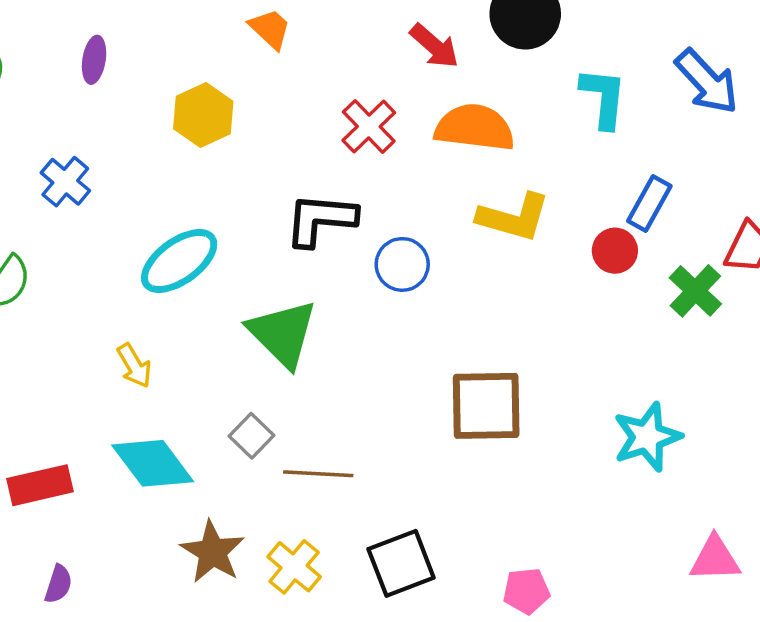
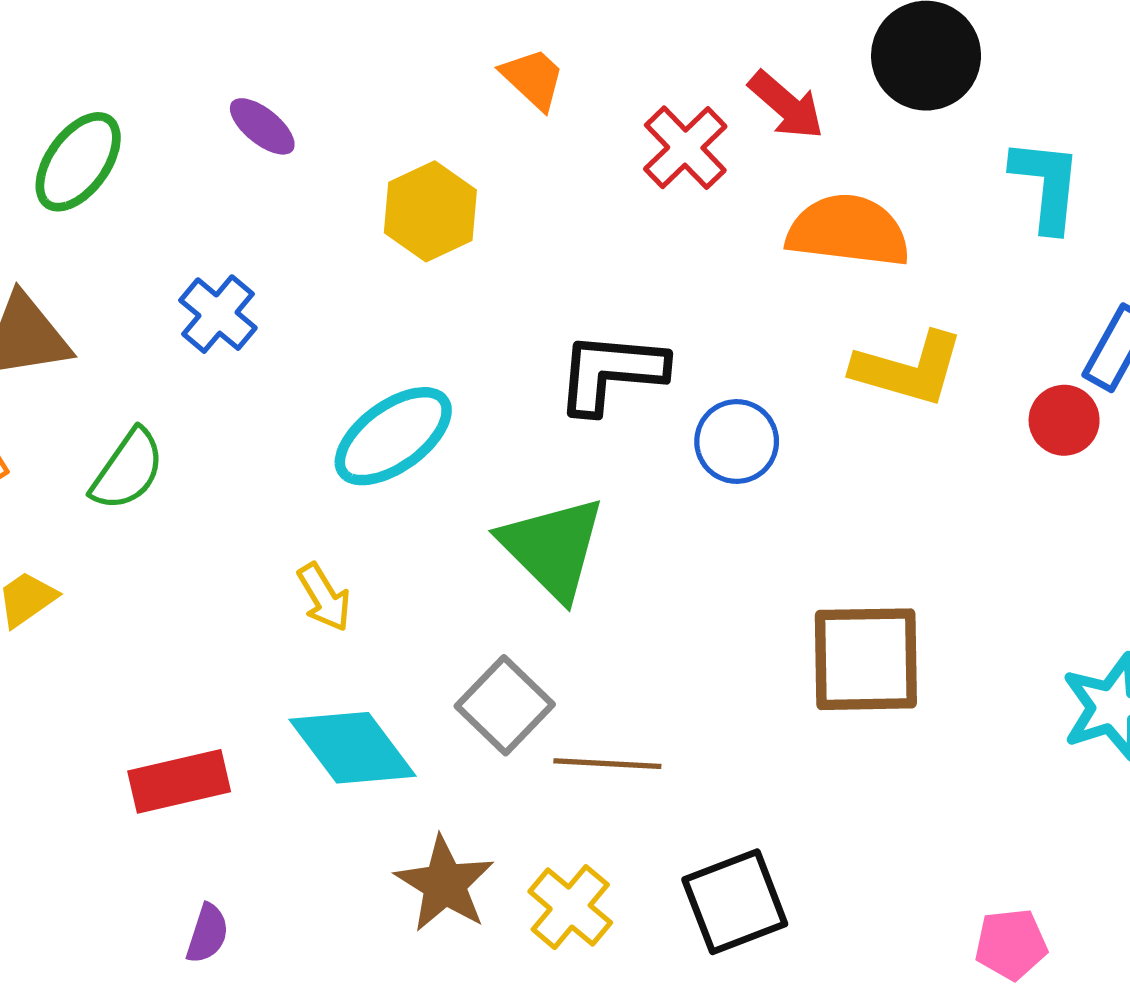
purple ellipse: (94, 60) -> (262, 126), turned -60
red cross: (369, 126) -> (685, 148), moved
gray square: (252, 436) -> (505, 705), size x1.4
pink pentagon: (526, 591) -> (1011, 944), moved

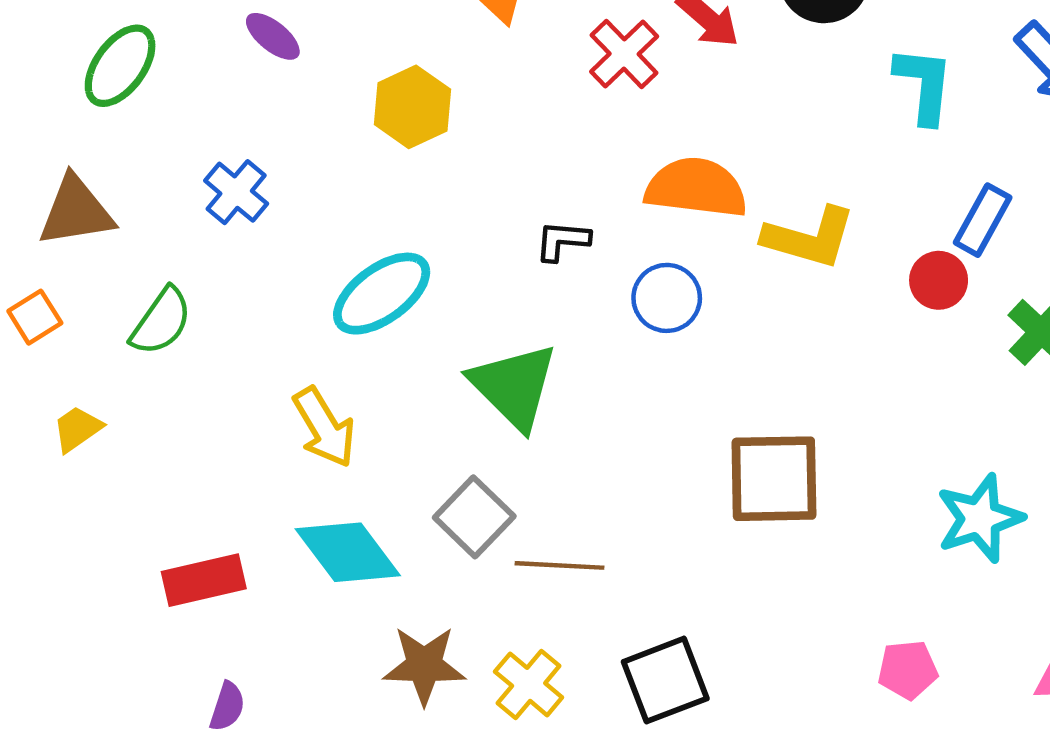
orange semicircle: (848, 231) -> (696, 188), moved
black L-shape: (611, 372) -> (562, 241), size x0.6
yellow arrow: (324, 597) -> (324, 427), size x1.4
brown star: (445, 884) -> (424, 665), turned -30
pink pentagon: (1011, 944) -> (908, 670), moved

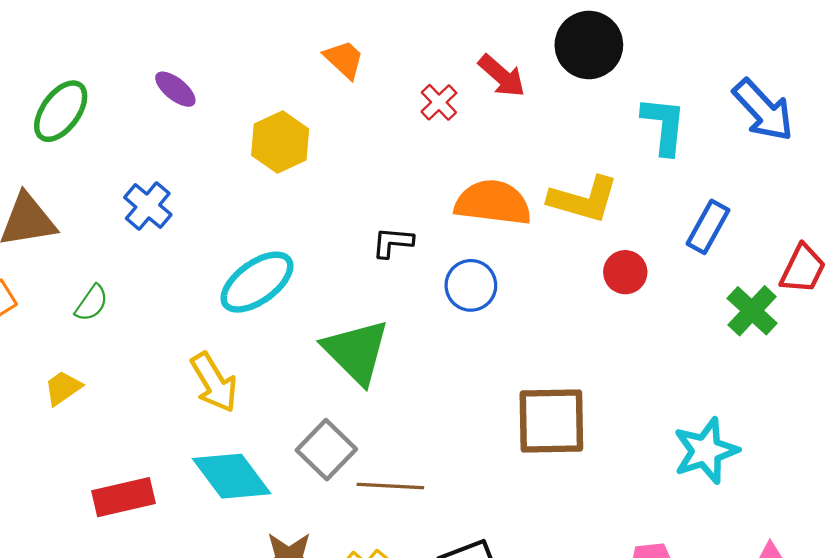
red cross: (624, 54) -> (439, 102), size x0.7
yellow L-shape: (809, 238) -> (583, 199), moved
red circle: (939, 280) -> (625, 272), moved
green semicircle: (161, 321) -> (92, 303), size x0.7
yellow trapezoid: (77, 429) -> (63, 388), moved

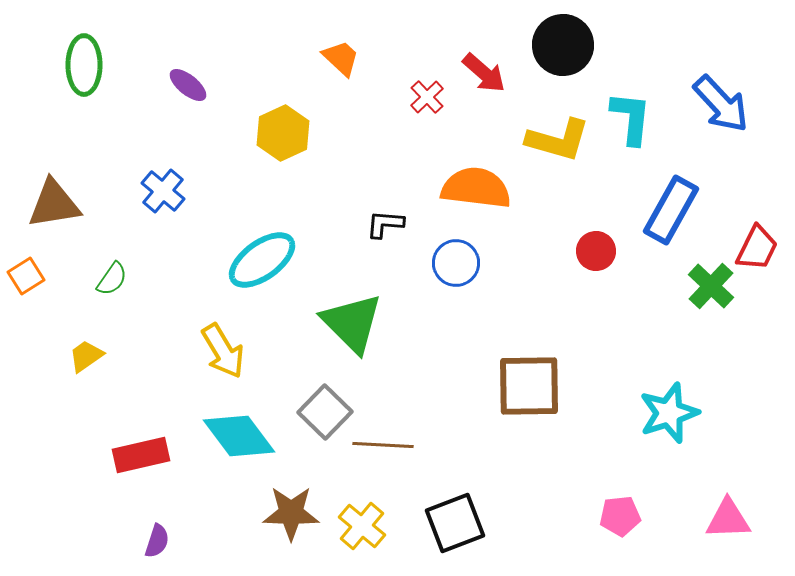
green ellipse: (61, 111) -> (84, 65), moved, turned -36
yellow L-shape: (583, 199) -> (558, 140), moved
blue rectangle: (708, 227) -> (671, 210), size x1.4

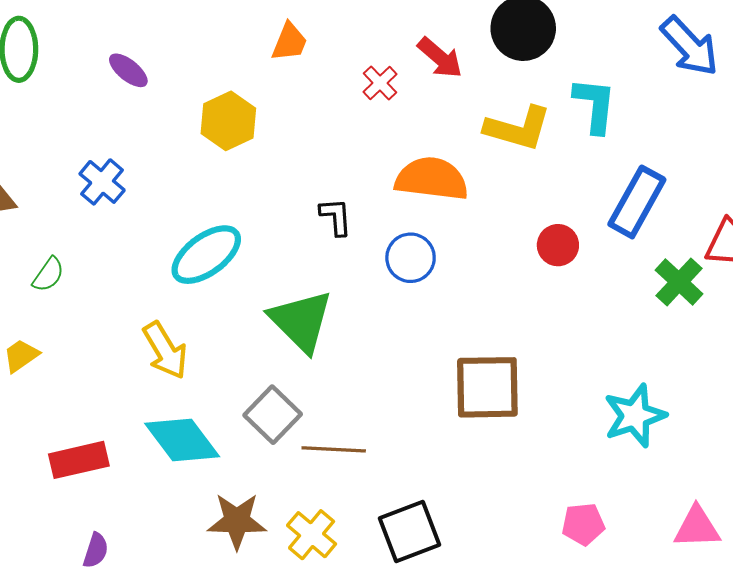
orange trapezoid: (341, 58) -> (289, 42), turned 69
blue arrow: (721, 104) -> (690, 46), moved
black L-shape: (385, 224) -> (336, 217), turned 81

